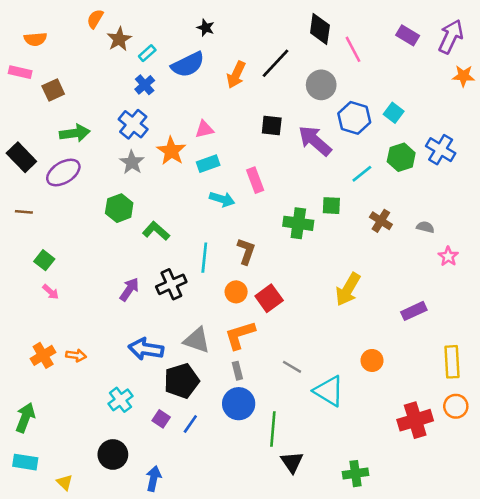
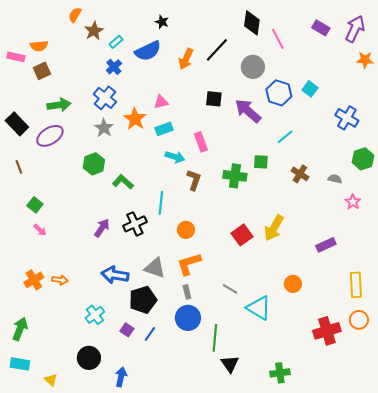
orange semicircle: (35, 39) -> (39, 46), moved
green hexagon: (401, 157) -> (363, 159), moved
brown line: (24, 212) -> (19, 167), turned 64
brown L-shape: (246, 251) -> (194, 180), moved
red square: (269, 298) -> (242, 235), moved

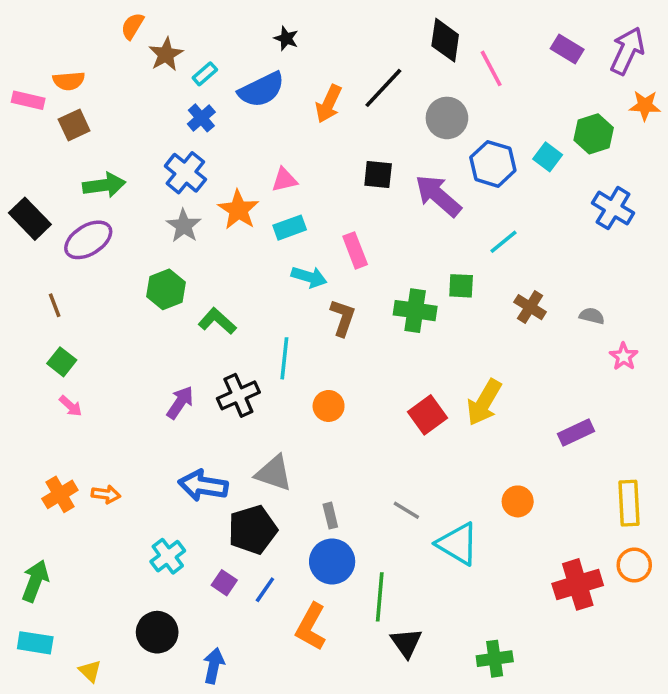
green hexagon: (363, 159) -> (594, 134), moved
brown line: (19, 167) -> (55, 305), moved
orange L-shape: (189, 264) -> (311, 627), moved, turned -44

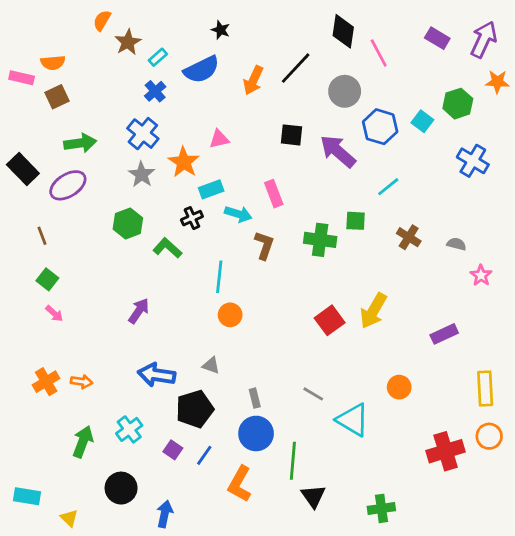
cyan rectangle: (290, 228) -> (211, 189), moved
black cross: (238, 395) -> (192, 218), moved, size x0.7
orange circle: (329, 406) -> (230, 315), moved
gray triangle: (274, 473) -> (211, 365), size x0.6
green arrow: (35, 581) -> (83, 442), moved

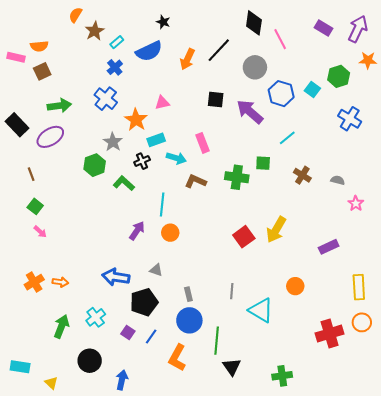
gray star: (142, 174) -> (113, 142), moved
brown L-shape: (264, 245) -> (195, 181), turned -85
purple arrow: (139, 311) -> (137, 231), moved
gray line: (313, 394) -> (232, 291), turned 63

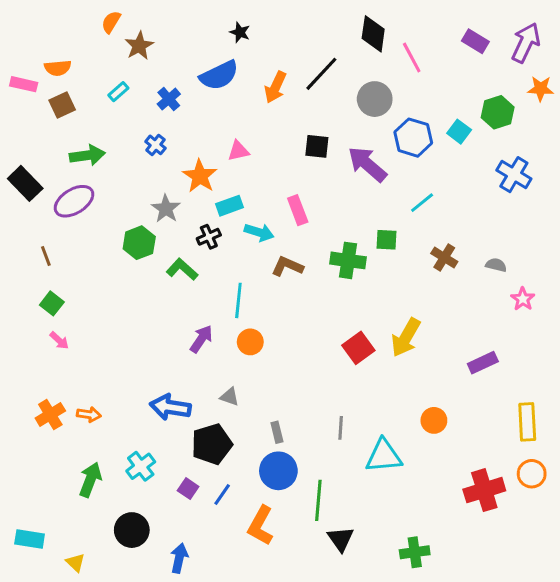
cyan rectangle: (117, 42) -> (118, 92), moved
blue cross: (106, 99) -> (155, 145), size x0.6
cyan triangle: (261, 310) -> (384, 456), turned -36

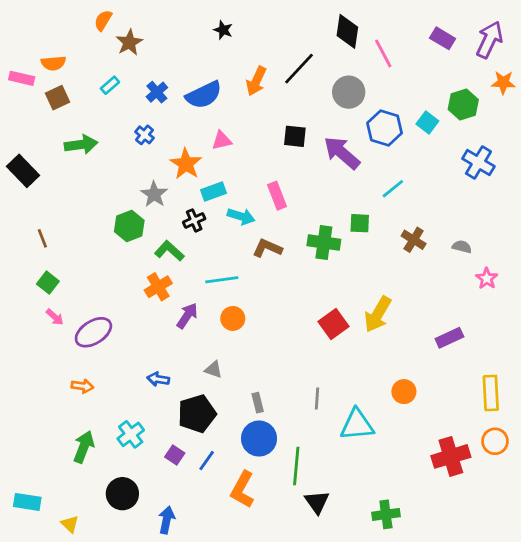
blue semicircle: (219, 75) -> (204, 95), moved
purple ellipse: (74, 201) -> (93, 332), moved
cyan line: (238, 300) -> (222, 280), turned 76
blue arrow: (170, 407) -> (158, 379), size x0.6
orange cross: (50, 414) -> (158, 287), moved

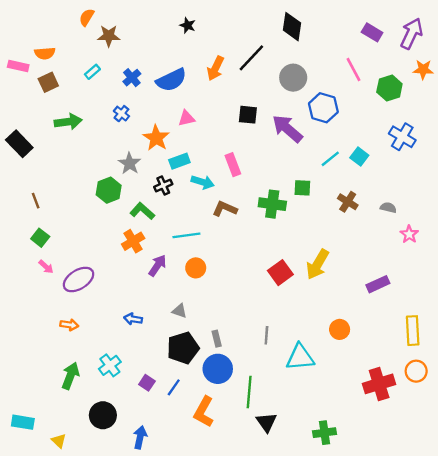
brown star: (129, 42) -> (109, 36), turned 30
pink line: (383, 53) -> (354, 69), moved
cyan square: (427, 122) -> (359, 157), moved
black pentagon: (197, 414) -> (183, 348), moved

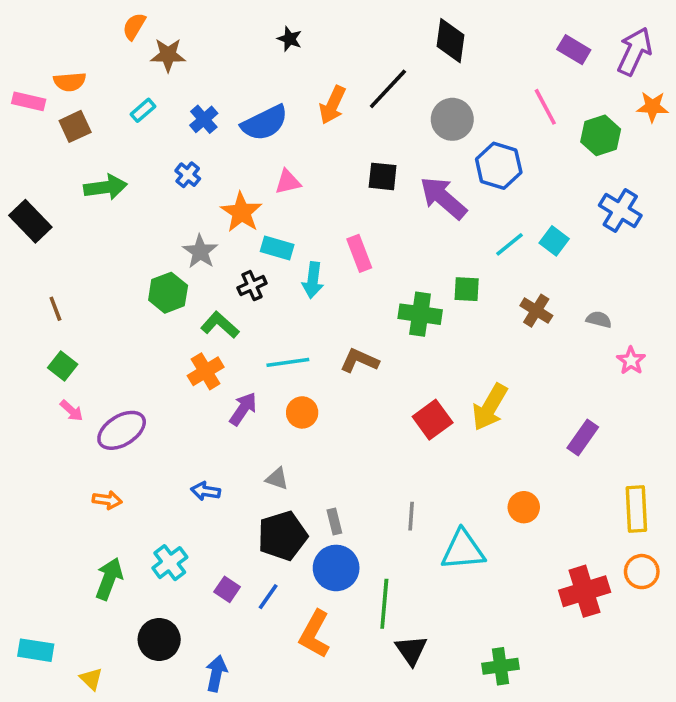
cyan rectangle: (179, 161) -> (277, 248), turned 36
cyan arrow: (203, 182) -> (313, 280), turned 80
brown L-shape: (225, 209) -> (359, 361), moved
purple rectangle: (378, 284) -> (583, 437), turned -30

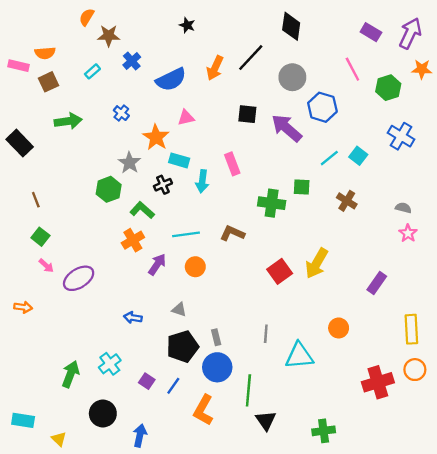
blue cross: (204, 119) -> (132, 61), moved
gray semicircle: (599, 320) -> (403, 208), moved
orange arrow: (107, 500) -> (23, 307), moved

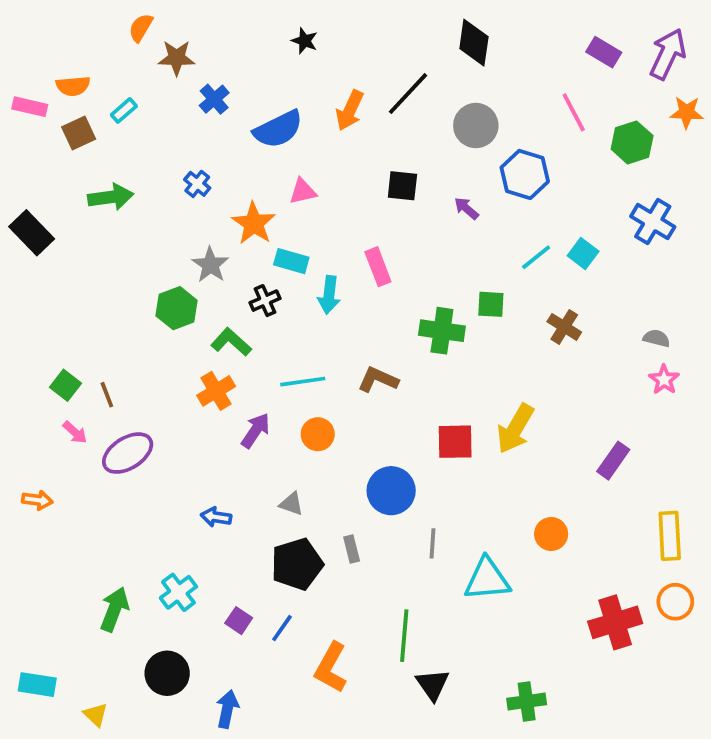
cyan rectangle: (92, 71) -> (124, 110), moved
purple arrow: (287, 128) -> (466, 208), size x0.5
brown line: (36, 200) -> (107, 395), moved
red square: (280, 271) -> (455, 442), turned 35
blue circle: (217, 367) -> (391, 491), moved

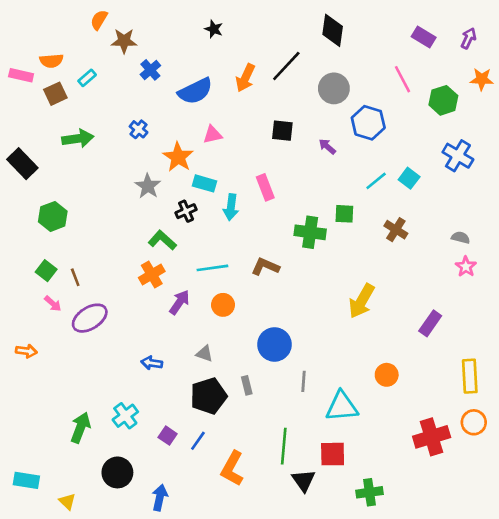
purple arrow: (668, 54) -> (468, 38), size x0.6
green hexagon: (177, 308) -> (53, 216), moved
red square: (455, 442) -> (333, 454), moved

